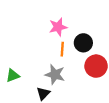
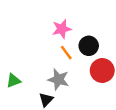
orange line: (62, 49) -> (66, 53), turned -40

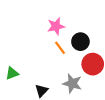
gray star: (58, 79) -> (72, 84), moved

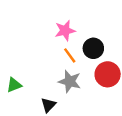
gray star: (72, 84) -> (70, 81), moved

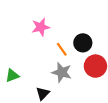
pink star: (65, 31) -> (41, 27), moved

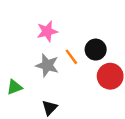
gray star: (62, 72) -> (47, 65), moved

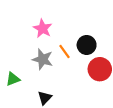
pink star: (47, 31) -> (43, 28), turned -30

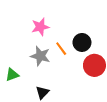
pink star: (43, 28) -> (40, 27), turned 30

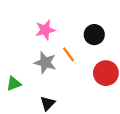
black circle: (82, 42) -> (94, 35), moved

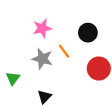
green triangle: (14, 84) -> (13, 78), turned -32

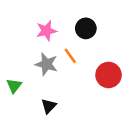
black circle: (88, 33) -> (86, 28), moved

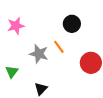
pink star: (46, 31) -> (16, 26), moved

